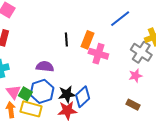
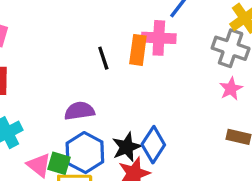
pink cross: (98, 54) -> (159, 38), moved

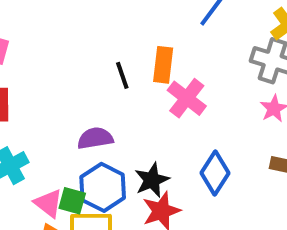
pink cross: (159, 38) -> (187, 98), moved, turned 36
blue diamond: (153, 145) -> (215, 173), moved

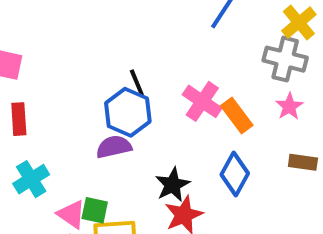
orange rectangle: (163, 65) -> (237, 116), moved, turned -40
blue hexagon: (103, 187) -> (128, 112), moved

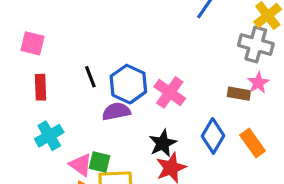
black line: (137, 83) -> (90, 77), moved
pink cross: (202, 101) -> (170, 92), moved
orange rectangle: (237, 116) -> (253, 143), moved
brown rectangle: (303, 162) -> (239, 94), moved

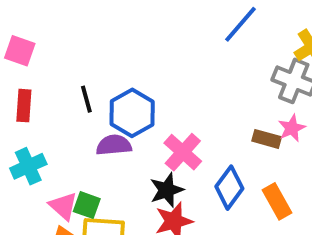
pink cross: (170, 92) -> (183, 152), moved

